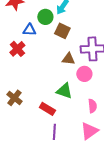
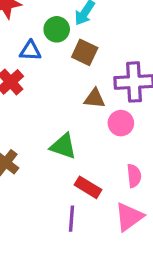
green triangle: (64, 91) -> (63, 146), moved
red rectangle: (47, 109) -> (88, 187), moved

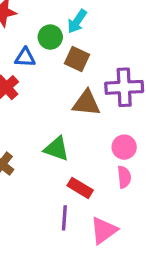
brown triangle: (95, 98) -> (86, 103), size x1.4
pink circle: (121, 123) -> (124, 147), moved
pink triangle: (129, 217) -> (104, 230), moved

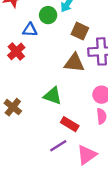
brown square: (77, 59) -> (80, 31), moved
purple line: (64, 218) -> (58, 146), turned 54

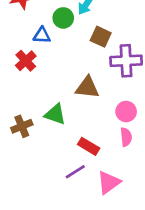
brown triangle: (74, 63) -> (87, 87), moved
green triangle: (53, 96) -> (55, 114), moved
brown cross: (13, 107) -> (22, 126), turned 30

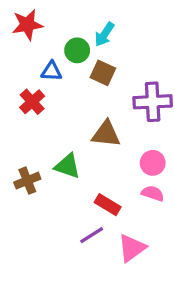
brown square: (101, 37) -> (103, 73), moved
pink semicircle: (126, 137) -> (153, 193), turned -66

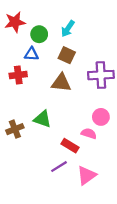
green circle: (77, 50) -> (39, 34), moved
red cross: (32, 102) -> (18, 75), turned 35
brown triangle: (106, 134) -> (61, 83), moved
pink semicircle: (153, 193) -> (89, 133), moved

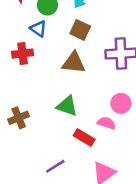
blue triangle: (31, 54) -> (38, 29), turned 32
green triangle: (42, 119) -> (67, 106), moved
purple line: (59, 167) -> (55, 166), moved

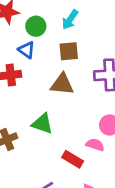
brown square: (80, 30) -> (69, 51), turned -30
green triangle: (67, 106) -> (42, 124), moved

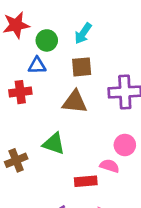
blue triangle: (27, 50) -> (37, 66), turned -36
red rectangle: (73, 159) -> (86, 181), turned -36

